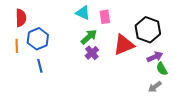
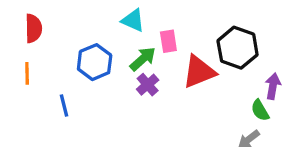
pink rectangle: (105, 17) -> (168, 41), moved
blue hexagon: (38, 39) -> (95, 62), moved
purple arrow: (155, 57) -> (273, 86), moved, turned -56

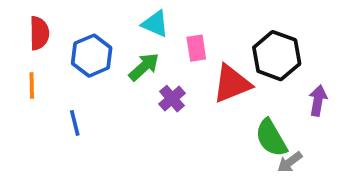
green arrow: (143, 59) -> (144, 67), moved
blue hexagon: (95, 62) -> (92, 56), moved
green semicircle: (260, 110) -> (271, 138), moved, size x1.5

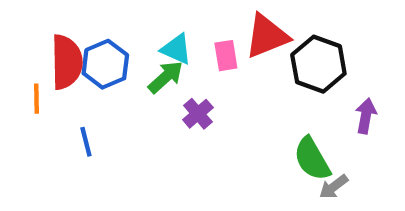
cyan triangle: (155, 24) -> (176, 49), moved
red semicircle: (39, 33) -> (67, 62), moved, size x1.4
red triangle: (232, 84) -> (267, 36), moved

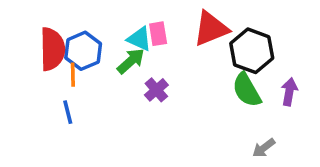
pink rectangle: (226, 56) -> (158, 34), moved
orange line: (36, 99) -> (73, 75), moved
green semicircle: (312, 159) -> (247, 90), moved

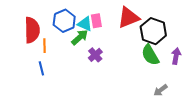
blue hexagon: (83, 51) -> (64, 21), moved

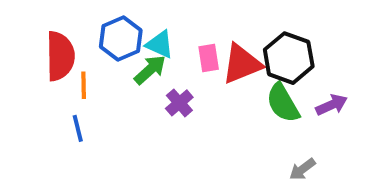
red triangle: (128, 18) -> (242, 64), moved
pink rectangle: (96, 21) -> (209, 58), moved
purple arrow: (176, 56) -> (332, 105), turned 56

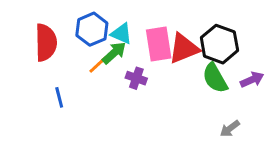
pink rectangle: (209, 58) -> (159, 44), size x1.6
orange line: (84, 85) -> (98, 65), moved, turned 48
purple cross: (179, 103) -> (136, 78), turned -30

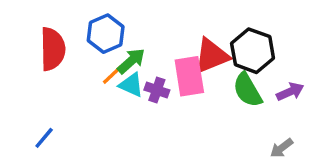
cyan triangle: (121, 34) -> (131, 85), moved
pink rectangle: (159, 44) -> (189, 76), moved
blue line: (59, 97) -> (44, 138), moved, turned 54
gray arrow: (230, 129) -> (282, 148), moved

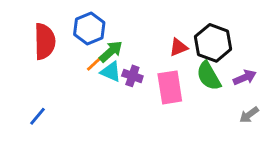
red triangle: (212, 56) -> (178, 47), size x0.6
pink rectangle: (189, 76) -> (170, 87), moved
gray arrow: (282, 148) -> (249, 115), moved

